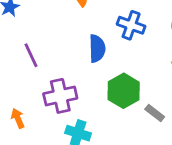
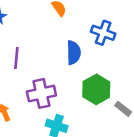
purple line: (31, 55) -> (16, 58), turned 30

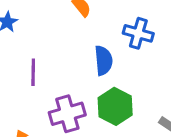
green hexagon: (96, 89) -> (115, 106), moved

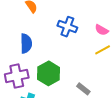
blue semicircle: (103, 61) -> (26, 43), moved

